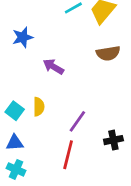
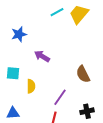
brown semicircle: (108, 53) -> (83, 74), moved, turned 72
cyan square: (15, 111) -> (13, 73), moved, turned -32

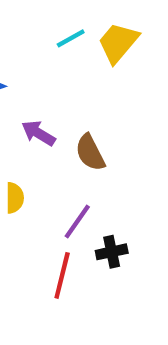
brown semicircle: (83, 74) -> (90, 153), moved
black cross: (87, 111) -> (112, 252), moved

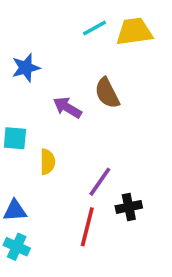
yellow trapezoid: (118, 43) -> (134, 32), turned 42
brown semicircle: (90, 153) -> (107, 93), moved

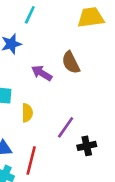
cyan line: (94, 28) -> (30, 15), moved, turned -36
red line: (87, 227) -> (31, 160), moved

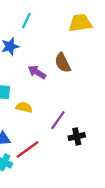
yellow semicircle: (27, 113) -> (24, 107), turned -77
red line: (31, 160) -> (28, 149), turned 40

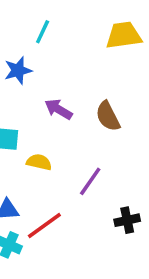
brown semicircle: (63, 63) -> (108, 116), moved
black cross: (77, 137) -> (127, 220), moved

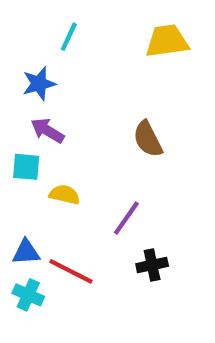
purple arrow: (58, 109) -> (47, 131), moved
black cross: (127, 220) -> (152, 265), moved
red line: (44, 225) -> (71, 271), turned 63

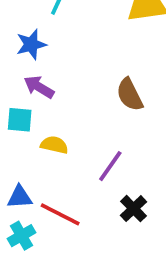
black cross: (152, 265) -> (134, 209), turned -32
cyan cross: (28, 295) -> (22, 236), turned 36

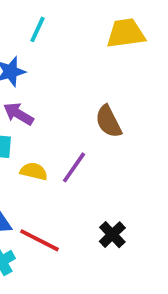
purple line: (110, 166) -> (74, 167), moved

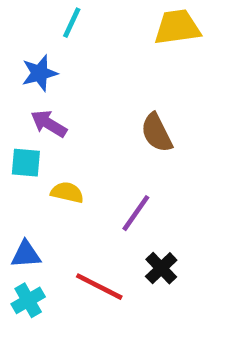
purple line: (74, 167) -> (136, 213), moved
red line: (39, 240) -> (99, 287), moved

